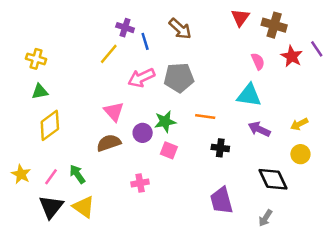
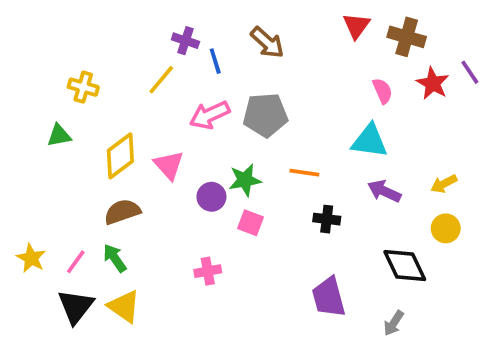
yellow cross: (36, 59) -> (83, 87), moved
yellow diamond: (50, 125) -> (120, 156), moved
brown semicircle: (109, 143) -> (122, 212), moved

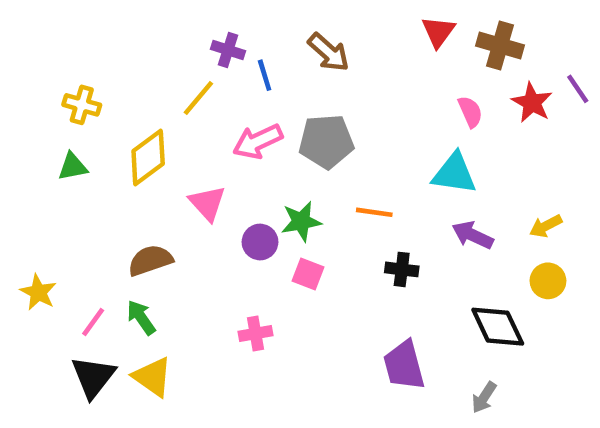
yellow cross: (83, 87) -> (82, 105), moved
yellow diamond: (120, 156) -> (148, 157), moved
yellow star: (31, 258) -> (38, 292), moved

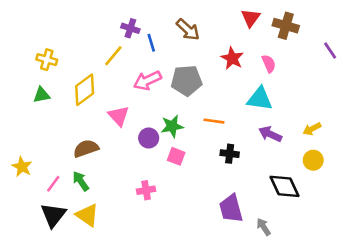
red star: (532, 103) -> (232, 58), moved
gray arrow: (484, 397) -> (264, 227), moved, turned 114

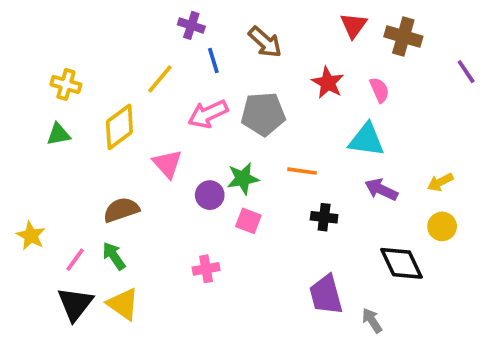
purple cross: (130, 28) -> (191, 25), moved

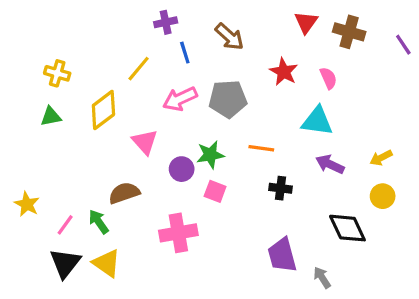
purple cross: (191, 25) -> (166, 22), turned -30
purple line: (466, 72) -> (403, 45), moved
brown semicircle: (121, 210) -> (124, 193), moved
pink cross: (206, 269) -> (178, 233), size x1.6

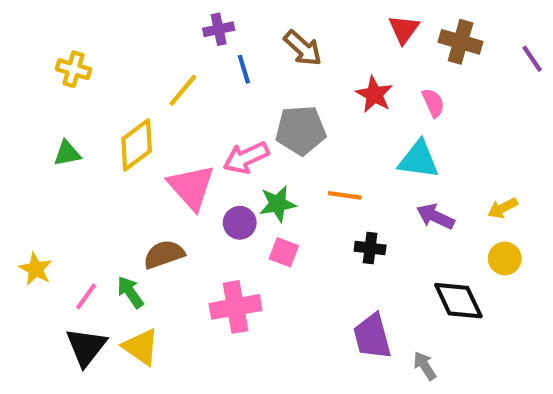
yellow cross: (57, 73) -> (73, 69), moved
pink arrow: (180, 99) -> (246, 158), moved
pink triangle: (145, 142) -> (191, 187), size x1.4

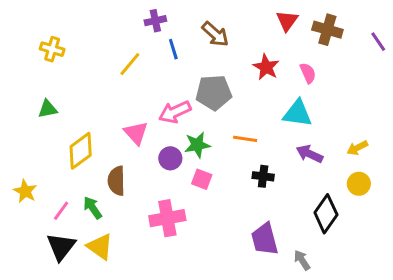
yellow diamond: (137, 145) -> (81, 151), moved
pink triangle: (191, 187) -> (136, 133), size x0.7
brown semicircle: (164, 254) -> (116, 181), turned -72
black diamond: (458, 301) -> (326, 214), turned 60

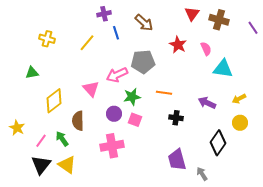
yellow cross: (52, 49) -> (47, 39), moved
cyan triangle: (297, 113) -> (223, 69), moved
purple circle: (170, 158) -> (114, 114), moved

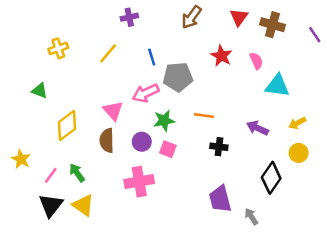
brown arrow: (144, 23) -> (192, 17), moved, turned 84
blue line: (116, 33) -> (152, 57), moved
yellow cross: (47, 39) -> (58, 48), turned -35
green triangle: (32, 73) -> (40, 91), turned 32
brown semicircle: (78, 121) -> (107, 140), moved

